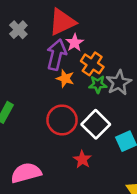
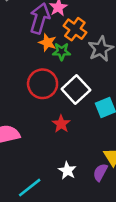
green star: (98, 84) -> (62, 52), moved

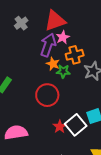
orange cross: (75, 29) -> (75, 55), turned 36
white square: (76, 90) -> (76, 125), moved

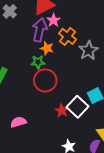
orange cross: (75, 55) -> (68, 36), turned -30
green star: (63, 71) -> (38, 62), moved
pink semicircle: (16, 132) -> (18, 122), size x0.7

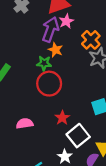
orange cross: (68, 36) -> (91, 40), moved
white square: (78, 107) -> (78, 136), moved
pink semicircle: (18, 122) -> (25, 123), moved

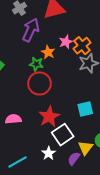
pink star: (66, 21) -> (66, 42), moved
purple arrow: (50, 29) -> (31, 30), moved
red star: (62, 118) -> (49, 117), size x1.5

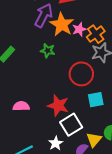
orange star: (48, 52) -> (62, 24), moved, size x1.6
red circle: (39, 84) -> (81, 74), moved
red star: (49, 117) -> (58, 106), turned -30

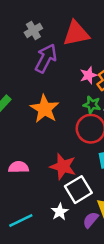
orange star: (62, 24) -> (45, 109), moved
green star: (48, 51) -> (92, 105), moved

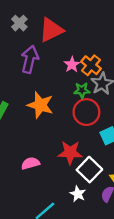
gray cross: (33, 30) -> (19, 23), moved

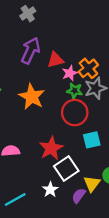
red triangle: (51, 30) -> (55, 60), moved, size x0.7
pink star: (72, 65) -> (70, 73), moved
red star: (70, 152) -> (51, 148), turned 30

